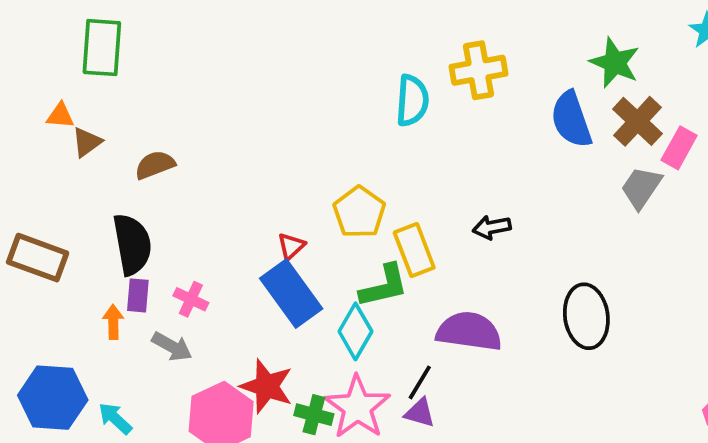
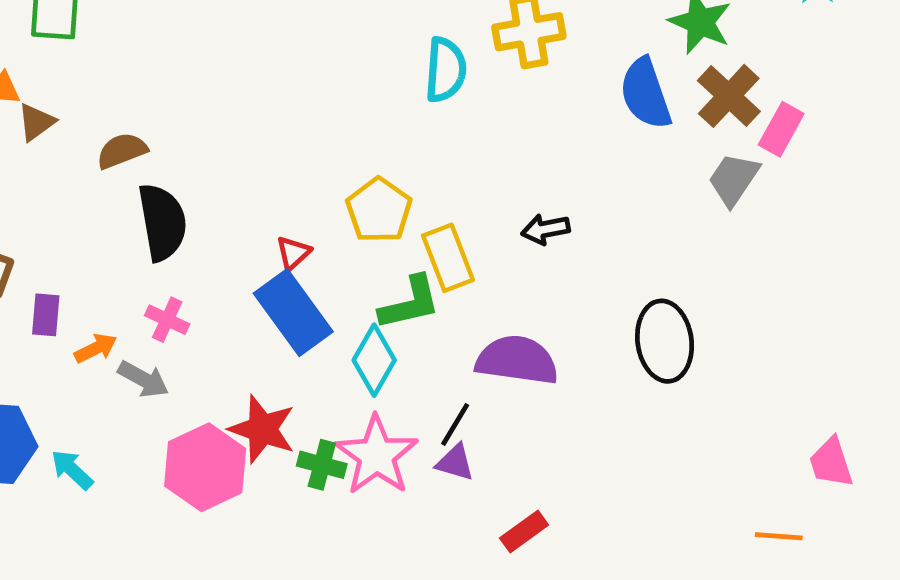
black semicircle: (132, 244) -> (162, 222), moved
purple rectangle: (138, 295) -> (46, 315), moved
orange arrow: (113, 322) -> (96, 348), moved, turned 64

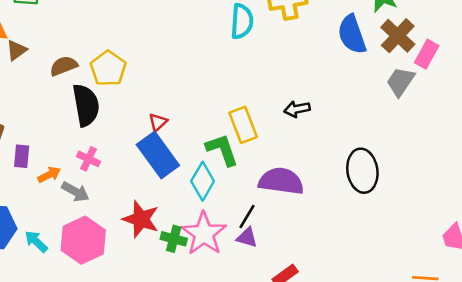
yellow pentagon: (379, 210) -> (108, 68), moved
green L-shape: (410, 303) -> (222, 150), turned -96
pink hexagon: (205, 467) -> (83, 240), moved

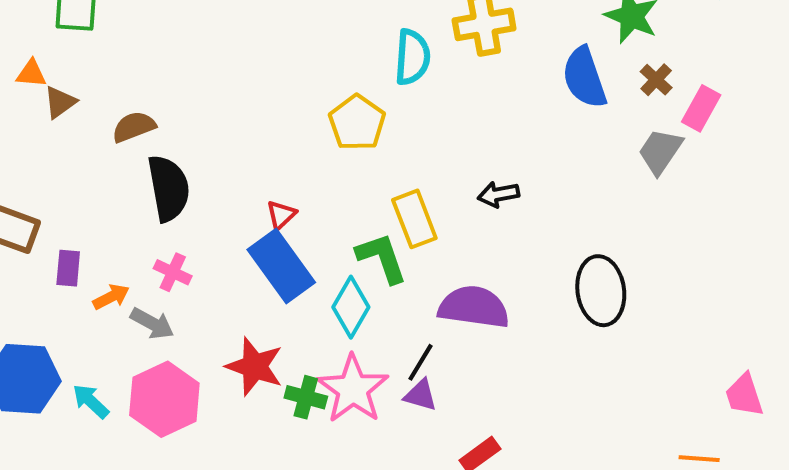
brown cross: (398, 36) -> (656, 80), size x0.6
yellow pentagon: (108, 68) -> (357, 123), moved

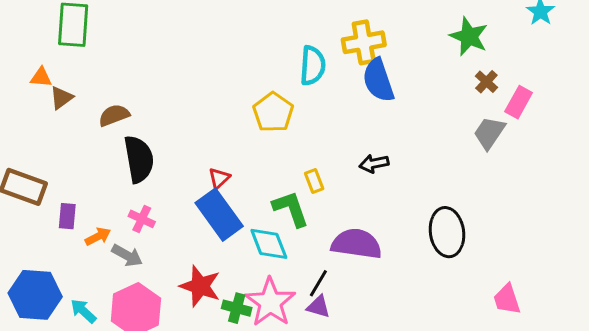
blue semicircle: (584, 78) -> (378, 80), moved
yellow rectangle: (414, 219) -> (314, 181), size x0.6
cyan diamond: (351, 307) -> (269, 244), turned -51
pink trapezoid: (744, 395) -> (507, 299), moved

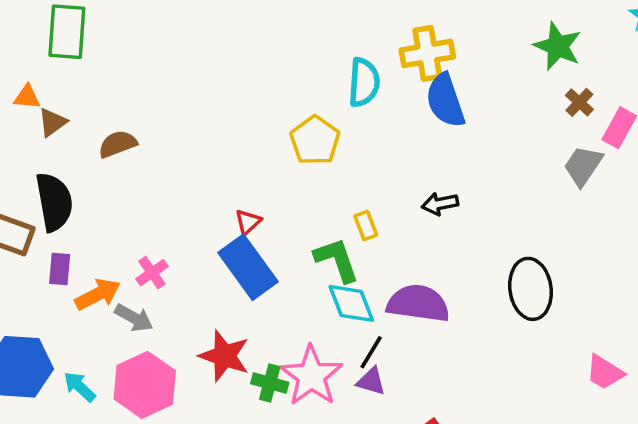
black semicircle: (139, 159) -> (54, 202), moved
pink cross: (142, 219) -> (152, 273), turned 30
orange arrow: (98, 237) -> (98, 294), size x1.4
cyan diamond: (269, 244) -> (351, 303), moved
pink trapezoid: (507, 299) -> (605, 372), turned -40

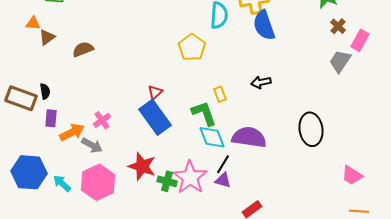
black semicircle: (54, 202) -> (45, 91), moved, size x0.5

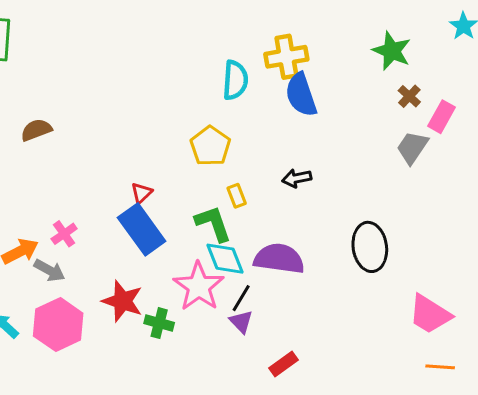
yellow pentagon: (192, 47) -> (210, 146), moved
pink trapezoid: (352, 175) -> (430, 314), size x1.4
pink star: (190, 177) -> (199, 286), moved
purple triangle: (223, 180) -> (241, 322), turned 30

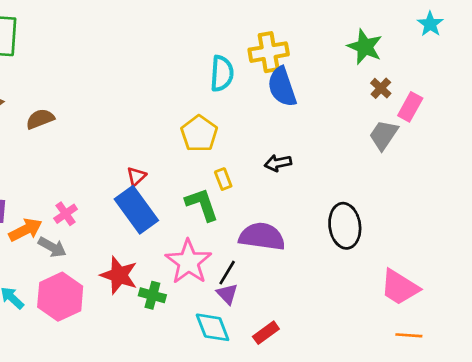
cyan diamond: (225, 259) -> (213, 327), moved

